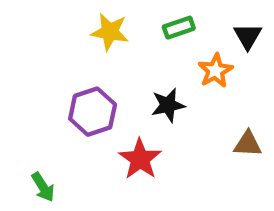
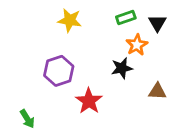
green rectangle: (179, 28) -> (126, 18), moved
black star: (168, 105) -> (122, 68), moved

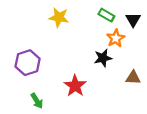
green rectangle: (126, 18) -> (106, 15), turned 49
purple hexagon: (59, 71) -> (28, 63), moved
green arrow: (27, 119) -> (37, 101), moved

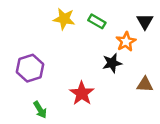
green rectangle: (106, 15) -> (97, 21), moved

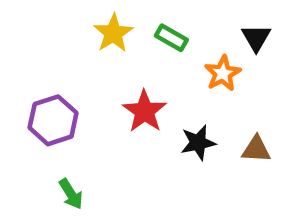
yellow star: (64, 19) -> (113, 33), turned 30
black star: (112, 63) -> (198, 143), moved
red star: (82, 93) -> (145, 111), moved

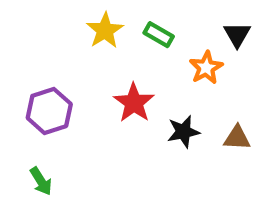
green arrow: (71, 194) -> (41, 181), moved

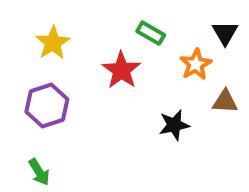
yellow star: (105, 30) -> (53, 43), moved
red star: (134, 103) -> (121, 70), moved
brown triangle: (237, 138) -> (225, 102), moved

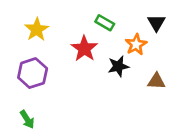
brown triangle: (225, 102) -> (156, 81), moved
black star: (174, 125) -> (118, 66), moved

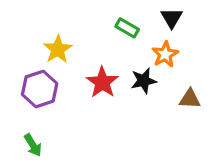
black triangle: (156, 23) -> (172, 18), moved
yellow star: (37, 30) -> (58, 49), moved
red star: (84, 49) -> (102, 82), moved

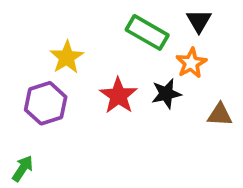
green rectangle: (127, 28) -> (147, 32), size x1.5
green arrow: (33, 145) -> (23, 168), moved, turned -115

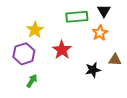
green rectangle: (147, 32) -> (77, 17), turned -35
black star: (166, 94) -> (93, 70), moved
green arrow: (23, 168) -> (32, 81), moved

